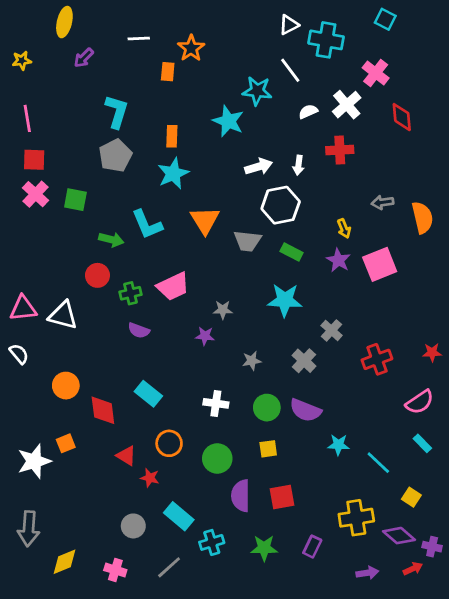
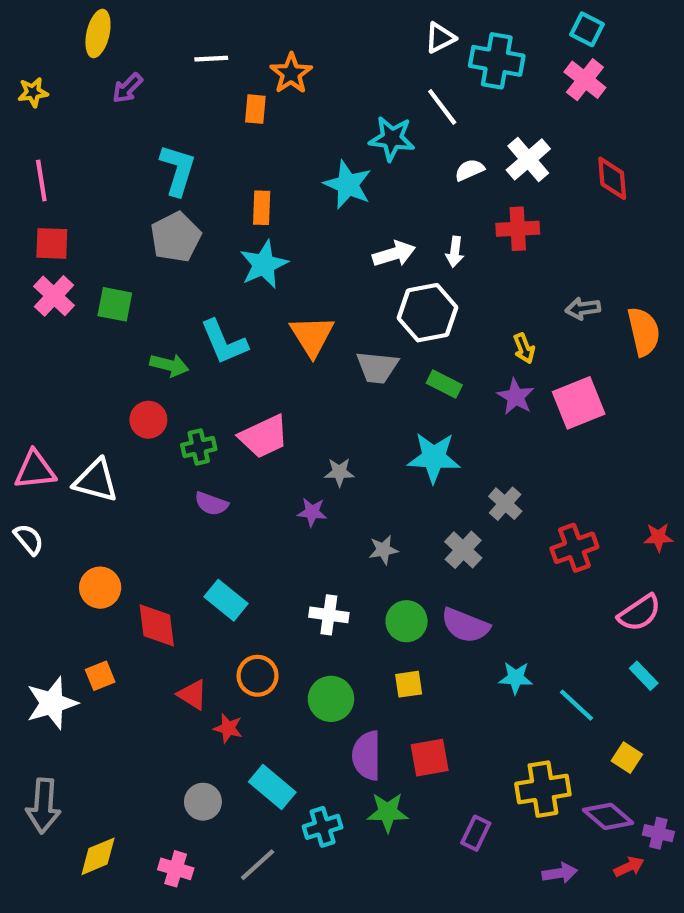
pink cross: (376, 73) -> (585, 80), moved
green star: (264, 548) -> (388, 812), moved

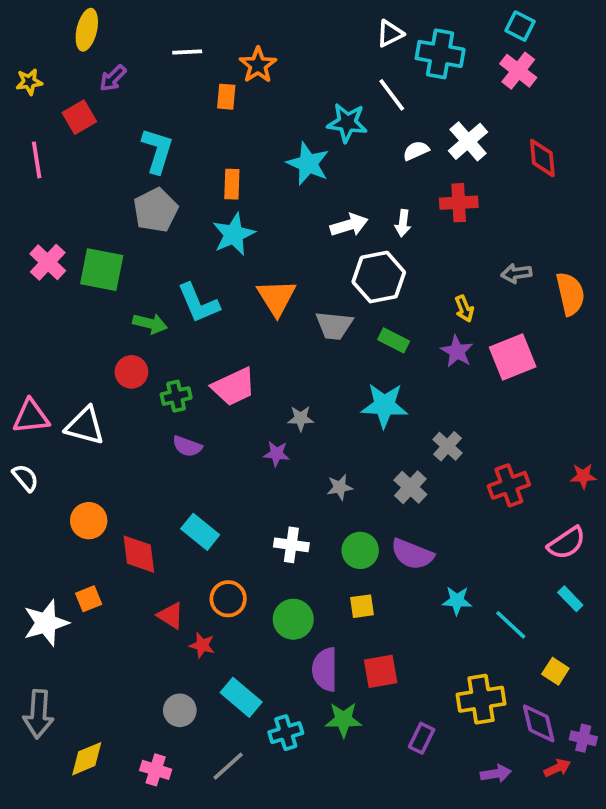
red square: (52, 243) -> (79, 117), moved, turned -32
green square: (115, 304) -> (102, 270), size x1.4
purple diamond: (608, 816) -> (539, 723), turned 36

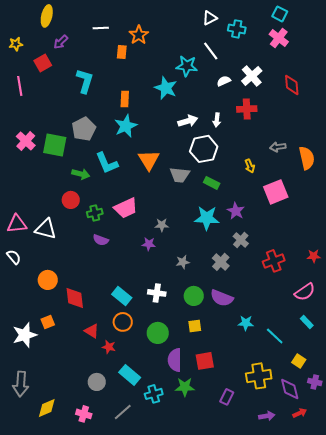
cyan cross: (440, 54) -> (237, 29), size x0.7
gray pentagon: (156, 210) -> (84, 129), moved
purple star: (457, 351) -> (236, 211), moved
cyan rectangle: (200, 532) -> (122, 296), moved
purple cross: (583, 738) -> (315, 382), moved

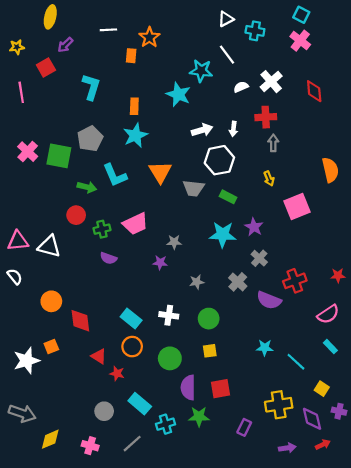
gray arrow: (278, 147) -> (273, 143), moved, turned 98
purple semicircle: (222, 298) -> (269, 300), moved
gray arrow: (21, 384) -> (22, 413), turned -75

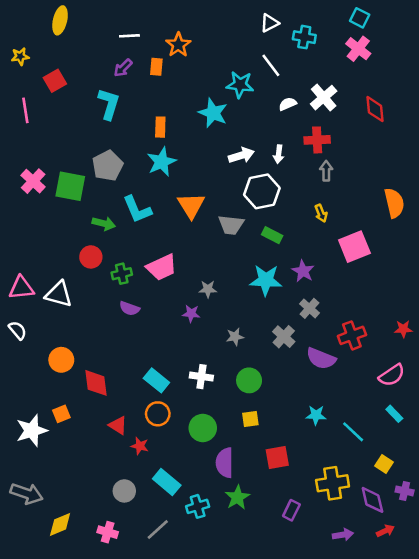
purple arrow: (65, 45) -> (123, 68), moved
red square: (220, 389) -> (277, 458), moved
green star: (199, 417) -> (237, 497), turned -30

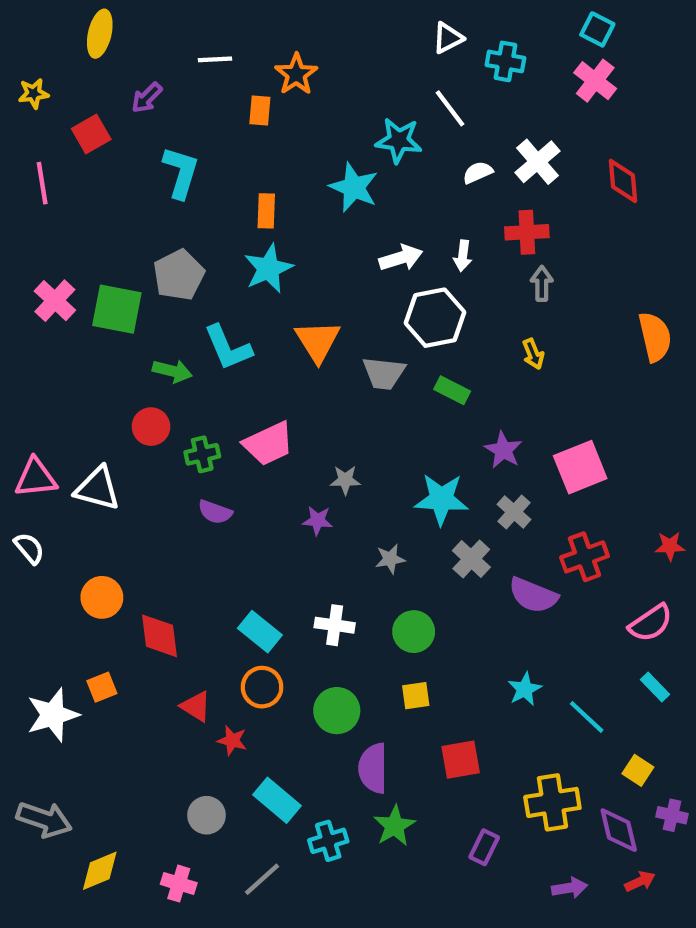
purple arrow: (123, 68) -> (147, 98), moved
pink square: (354, 247) -> (580, 467), moved
cyan star: (266, 280) -> (441, 499), moved
cyan star: (316, 415) -> (525, 689), turned -30

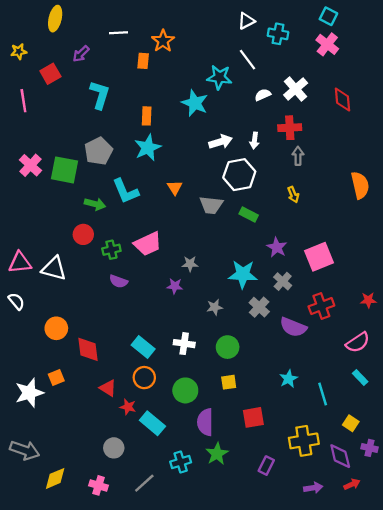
orange triangle: (318, 341) -> (175, 188), size x0.6
cyan line: (587, 717) -> (323, 394), turned 30
cyan rectangle: (277, 800) -> (152, 423), moved

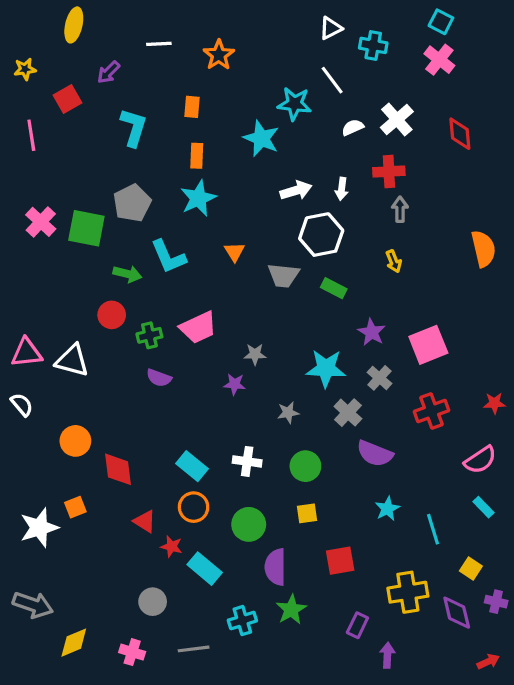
orange rectangle: (143, 61) -> (192, 107), moved
purple semicircle: (293, 327) -> (375, 454), moved
gray line: (144, 483) -> (194, 649), turned 35
red arrow: (352, 484) -> (488, 662), moved
purple arrow: (313, 488) -> (387, 655), moved, turned -78

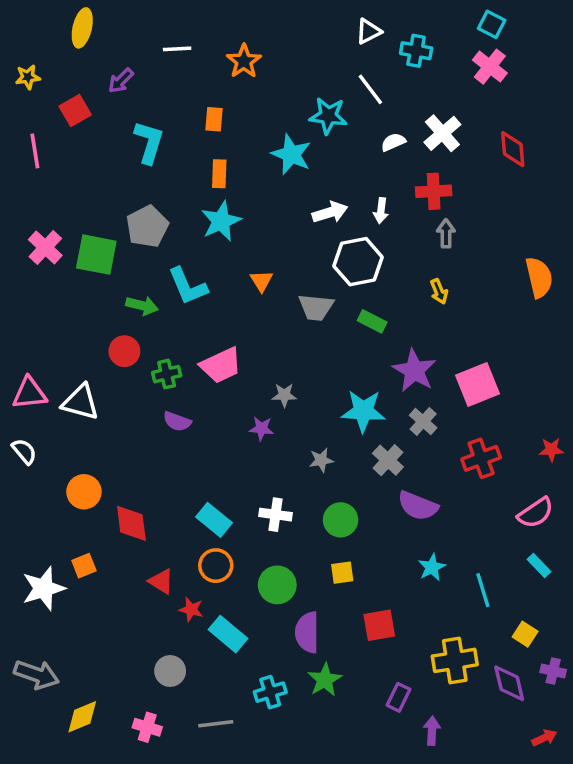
purple star: (372, 332) -> (414, 371), size x1.4

